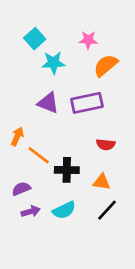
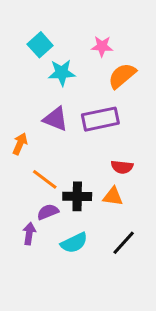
orange arrow: (17, 136) -> (20, 144), moved
orange triangle: (102, 182) -> (113, 196), moved
purple semicircle: (21, 189) -> (48, 212), moved
purple arrow: (31, 211) -> (29, 234), moved, turned -66

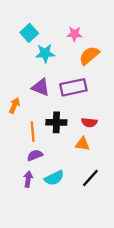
orange line: (45, 179) -> (33, 131), turned 48
black cross: (77, 196) -> (56, 122), moved
purple arrow: (29, 234) -> (28, 179), moved

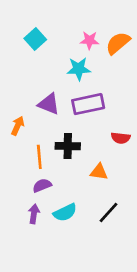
cyan star: (45, 53) -> (79, 69), moved
orange semicircle: (89, 56) -> (118, 43), moved
red semicircle: (89, 122) -> (121, 138), moved

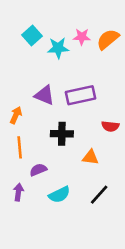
cyan star: (79, 69) -> (58, 48), moved
orange line: (39, 157) -> (20, 147), moved
purple arrow: (34, 214) -> (18, 192), moved

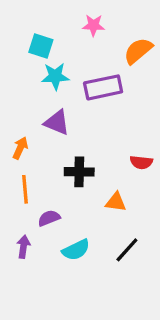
cyan square: (32, 36) -> (41, 46), turned -30
pink star: (82, 37) -> (94, 25), moved
cyan star: (58, 48) -> (55, 76), moved
purple rectangle: (80, 95) -> (103, 87), moved

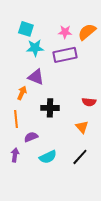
pink star: (94, 25) -> (65, 32), moved
orange arrow: (20, 148) -> (22, 93), moved
orange triangle: (116, 202) -> (82, 127), moved, turned 40

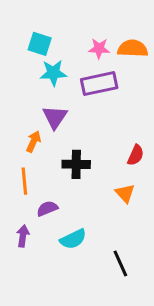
orange semicircle: (87, 32) -> (133, 48), turned 42
purple triangle: (36, 77) -> (55, 117), turned 42
red semicircle: (89, 102) -> (136, 155), turned -72
black line: (80, 157) -> (120, 263), moved, turned -66

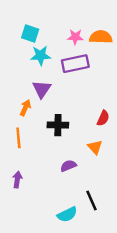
purple semicircle: (47, 209) -> (68, 166), moved
cyan semicircle: (73, 239) -> (67, 214), moved

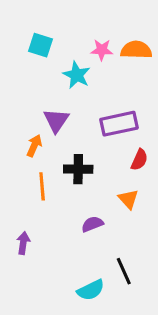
cyan star: (40, 56) -> (77, 75), moved, turned 30
purple rectangle: (75, 64) -> (119, 124), moved
orange line: (18, 138) -> (42, 186), moved

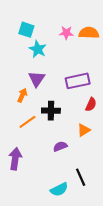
cyan star: (77, 75) -> (38, 49), moved
orange line: (42, 186) -> (27, 122), turned 60
orange triangle: (128, 199) -> (84, 130), turned 40
purple arrow: (23, 243) -> (15, 159), size x1.5

